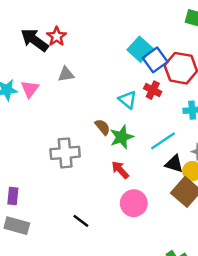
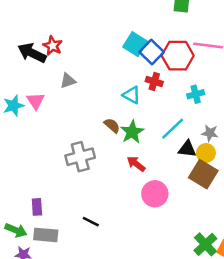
black line: (81, 221) -> (91, 222), moved

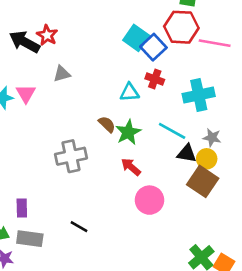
red hexagon: (178, 56) -> (181, 27), moved
cyan cross: (196, 94) -> (199, 95), size x1.6
cyan triangle: (131, 95) -> (130, 92), turned -36
cyan line: (173, 129) -> (172, 131), turned 70

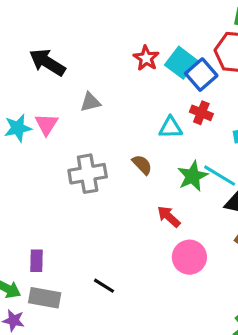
red star: (47, 35) -> (146, 58), moved
green star: (128, 132) -> (193, 176), moved
gray cross: (71, 156) -> (88, 174), moved

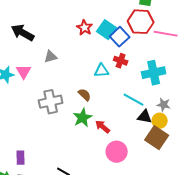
green star: (193, 176) -> (83, 118), moved

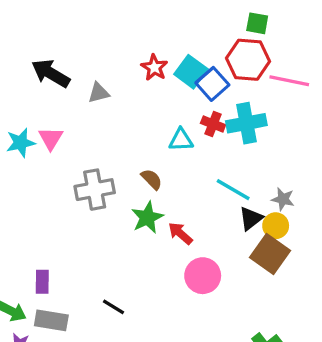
gray triangle: (51, 57) -> (99, 93), moved
cyan cross: (154, 73) -> (246, 123), moved
black triangle: (145, 117) -> (251, 218), turned -49

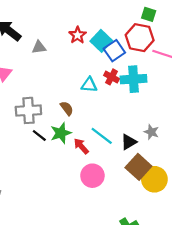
cyan line: (233, 190) -> (102, 136), moved
yellow circle: (276, 226) -> (154, 179), moved, size x1.5
black line: (113, 307) -> (39, 135), moved

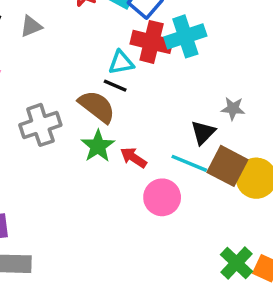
red cross: (112, 77) -> (152, 42), size x1.6
brown semicircle: (67, 108) -> (97, 107), size x1.6
black line: (39, 135) -> (115, 86), moved
cyan line: (102, 136) -> (189, 163), moved

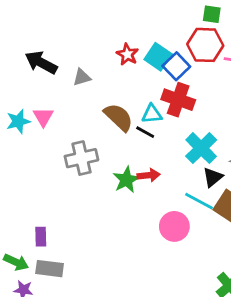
cyan cross: (185, 36) -> (201, 148), moved, turned -32
brown semicircle: (97, 107) -> (119, 117), moved
red arrow: (134, 158) -> (149, 175), moved, turned 135

